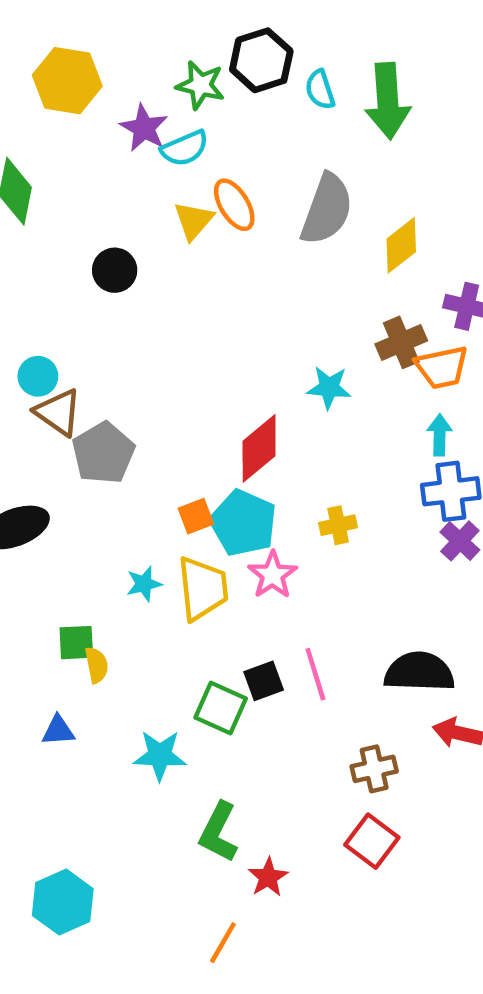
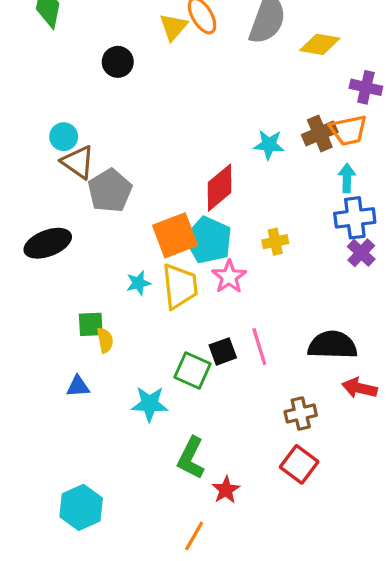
yellow diamond: (401, 245) -> (320, 44), turned 48
brown cross: (401, 342) -> (320, 133), moved
orange square: (196, 516) -> (175, 235), size x1.8

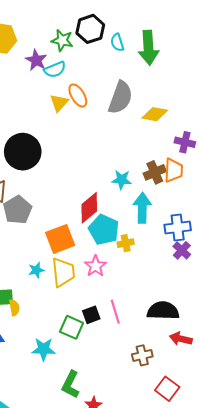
black circle: (118, 62) -> (23, 152), moved, size x1.8
orange trapezoid: (348, 130) -> (173, 170), turned -75
cyan arrow: (347, 178) -> (142, 208), moved, size x1.6
cyan pentagon: (208, 240) -> (104, 230), moved
red square: (299, 464) -> (167, 389), moved

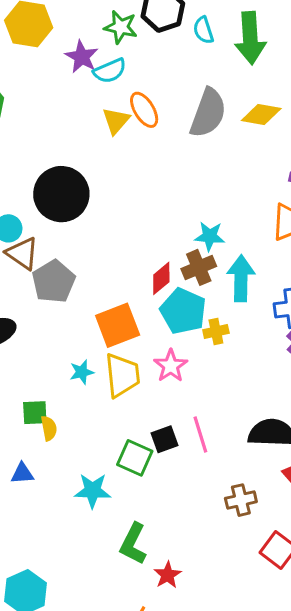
yellow diamond: (155, 114) -> (261, 114), moved
brown cross: (155, 172) -> (199, 267), moved
red diamond: (89, 208) -> (161, 278), size x0.7

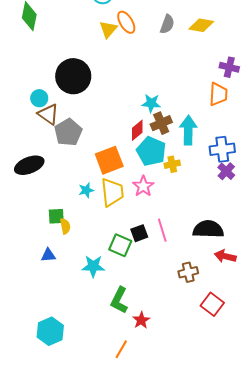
gray semicircle: (208, 113) -> (167, 24), size x0.6
cyan star: (210, 236) -> (151, 103), moved

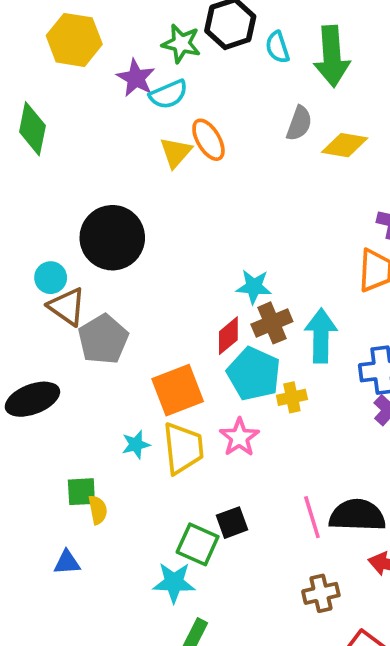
gray semicircle: (167, 24) -> (299, 123), moved
pink line: (162, 230) -> (312, 517), moved
cyan star: (93, 266) -> (174, 582), moved

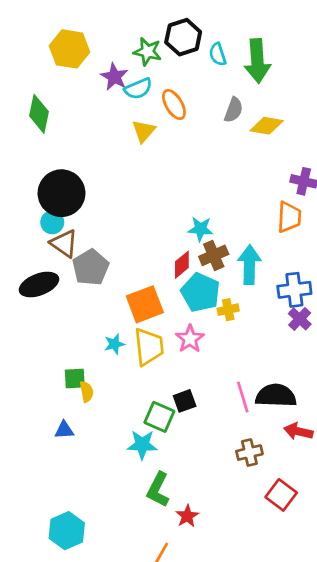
orange ellipse: (208, 140) -> (174, 105), moved
black circle: (112, 238) -> (61, 193), moved
black ellipse: (32, 399) -> (39, 285), moved

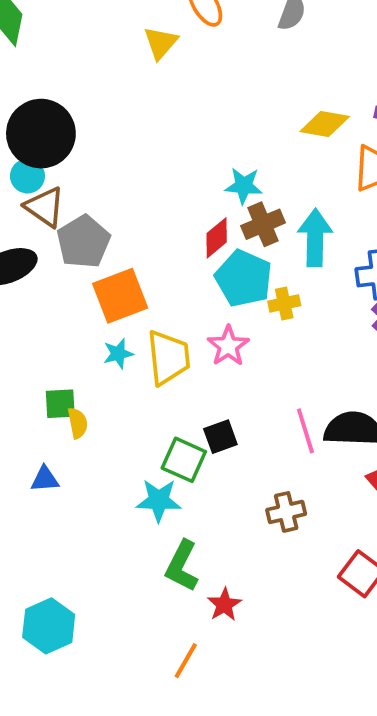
yellow diamond: (267, 126) -> (325, 124), moved
orange square: (145, 304) -> (120, 296), moved
brown cross: (249, 453) -> (286, 512), moved

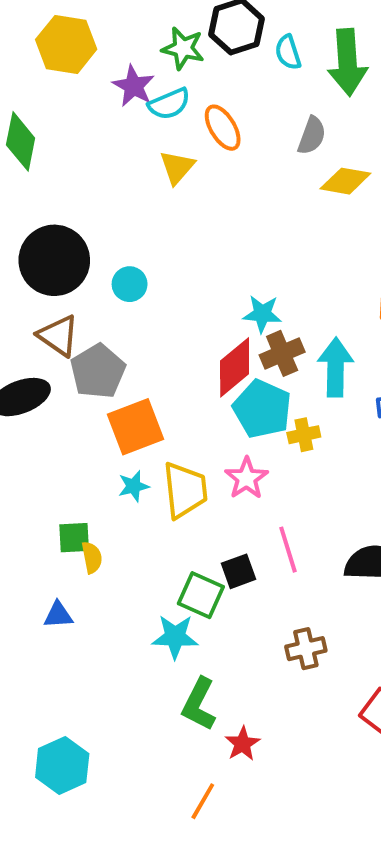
yellow diamond: (325, 124) -> (345, 181), moved
cyan circle: (27, 176) -> (130, 284), moved
red diamond: (217, 238) -> (235, 367), size x1.4
pink line: (305, 431) -> (288, 550), moved

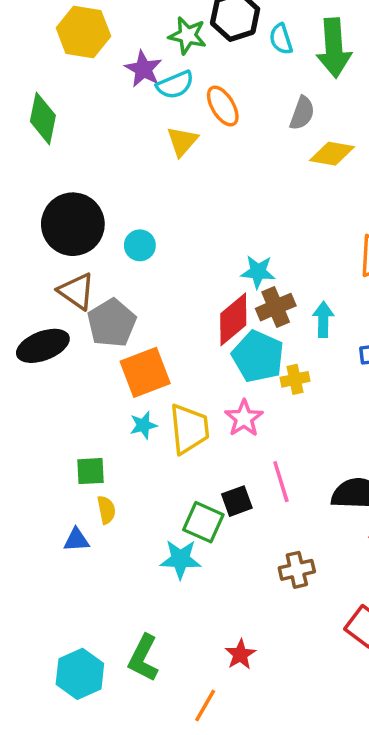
cyan arrow: (336, 367) -> (323, 319), size x0.7
yellow semicircle: (92, 557) -> (106, 510), moved
green L-shape: (199, 704) -> (143, 658), moved

